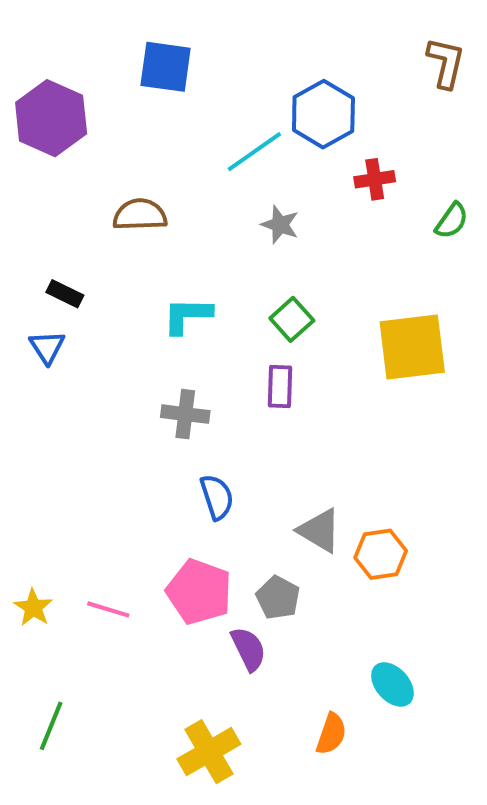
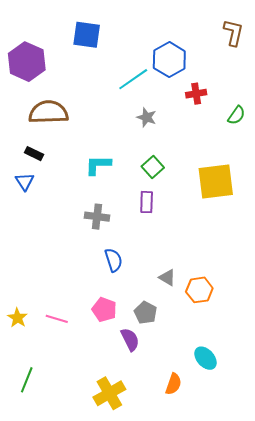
brown semicircle: (140, 215) -> (48, 112), moved, size x1.4
gray triangle: (319, 531) -> (167, 278), size x0.7
pink pentagon: (199, 592) -> (104, 310), size x0.7

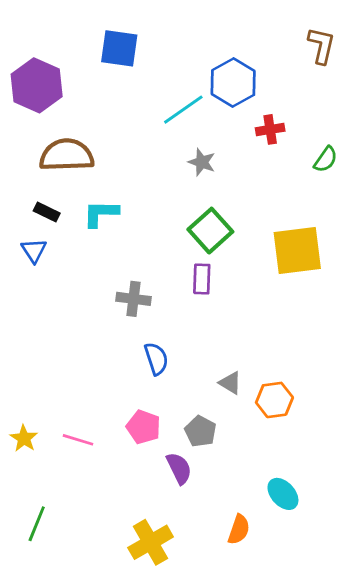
cyan L-shape: (98, 165) -> (101, 213), moved
green square: (153, 167) -> (210, 231), size x1.4

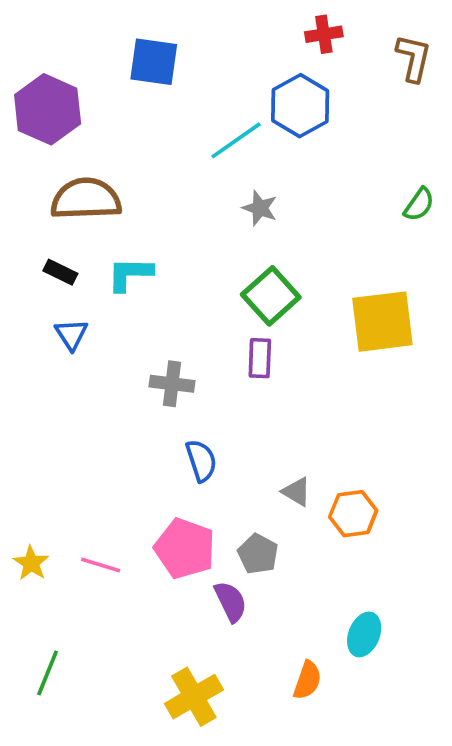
red cross: (270, 129) -> (324, 34), moved
blue triangle: (34, 250) -> (71, 334), moved
pink pentagon: (143, 427) -> (185, 548), size x1.4
cyan ellipse: (283, 494) -> (364, 634), turned 64

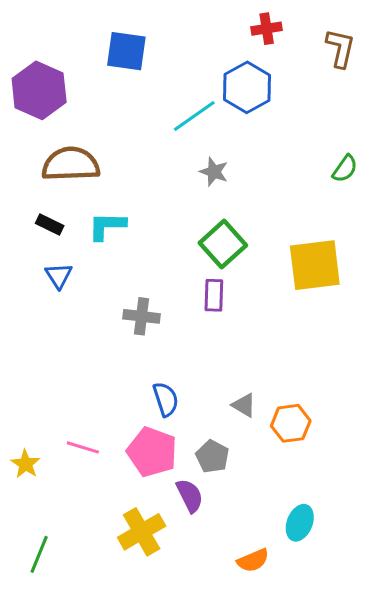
blue semicircle: (201, 461) -> (166, 399), moved
pink line: (101, 565) -> (83, 447), moved
orange semicircle: (307, 680) -> (253, 560), turned 48
yellow cross: (194, 697) -> (142, 532), moved

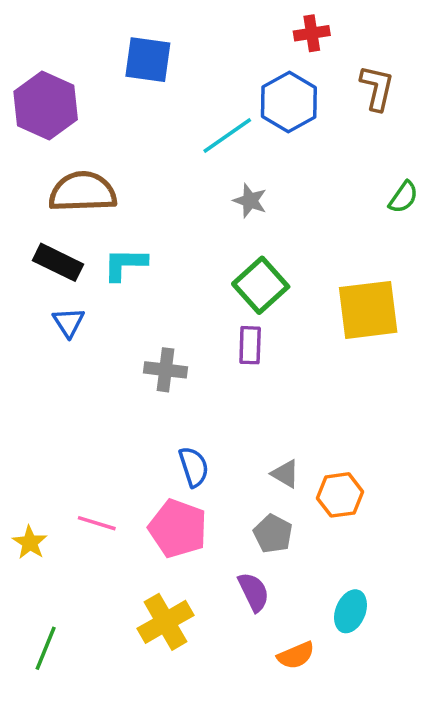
brown L-shape: (340, 48) -> (377, 88), moved
black rectangle: (50, 224) -> (58, 262), size x1.5
gray pentagon: (212, 456) -> (273, 534), moved
purple semicircle: (190, 496) -> (254, 592), moved

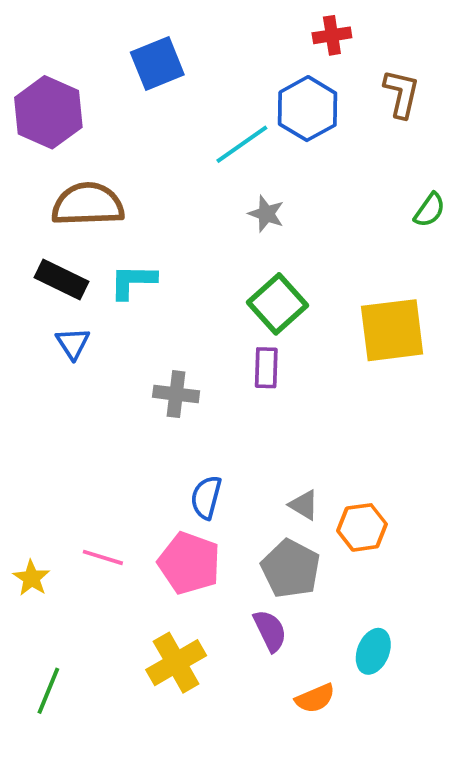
blue square: (148, 60) -> (157, 63), turned -30
blue semicircle: (194, 467) -> (206, 497), turned -147
gray pentagon: (273, 534) -> (291, 569), size x1.4

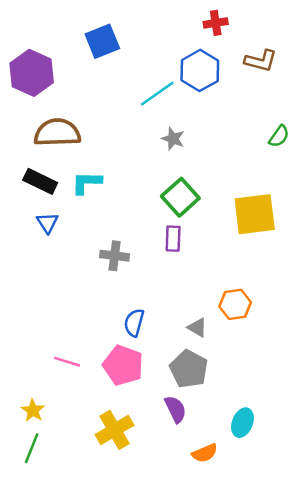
brown L-shape: (401, 94) -> (261, 61), turned 92
orange hexagon: (362, 527) -> (235, 304), moved
yellow star: (31, 578) -> (33, 410), moved

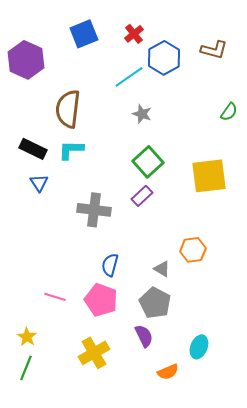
red cross: (216, 23) -> (134, 34), moved, turned -30
brown semicircle: (57, 133) -> (68, 109), moved, turned -81
purple rectangle: (173, 239) -> (142, 196), turned 45
gray cross: (115, 256) -> (94, 210), size x1.4

